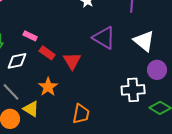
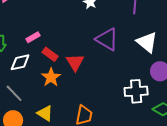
pink rectangle: (30, 36) -> (33, 37), turned -56
orange star: (48, 87) -> (51, 77), moved
yellow triangle: (31, 109) -> (45, 113), moved

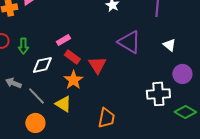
pink rectangle: (33, 37) -> (63, 40), moved
white triangle: (147, 42) -> (169, 45), size x0.6
yellow triangle: (45, 113) -> (63, 104), moved

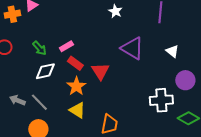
green arrow: (23, 46) -> (39, 48), moved, turned -42
gray arrow: (13, 83) -> (17, 100), moved
yellow triangle: (63, 104) -> (77, 110), moved

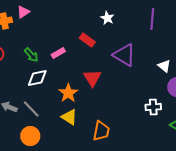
white triangle: (172, 51) -> (164, 66), moved
red rectangle: (75, 63) -> (87, 40), moved
white cross: (161, 100) -> (153, 107), size x0.7

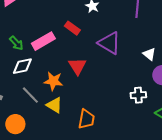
pink rectangle: (58, 53) -> (43, 41), size x1.6
orange star: (68, 93) -> (53, 81), turned -30
gray line: (31, 109) -> (30, 95), moved

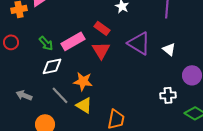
white triangle: (149, 54) -> (169, 49), moved
red triangle: (77, 66) -> (101, 50), moved

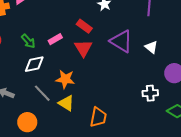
pink rectangle: (73, 41) -> (55, 39), size x0.6

